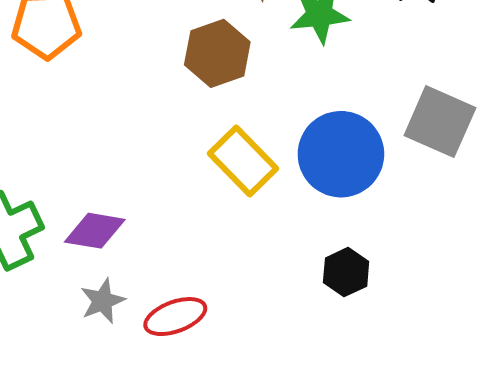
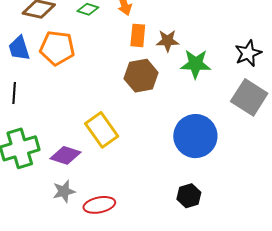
gray square: (440, 122) -> (249, 97), moved
yellow rectangle: (243, 161) -> (102, 130), moved

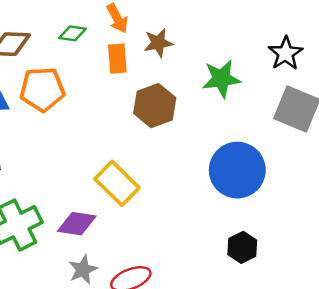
orange rectangle: (138, 35) -> (117, 59), moved
brown star: (168, 41) -> (158, 43), moved

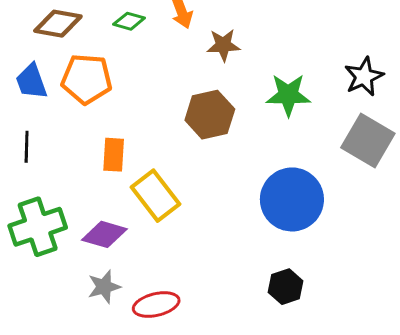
orange rectangle: (117, 59) -> (114, 155), moved

